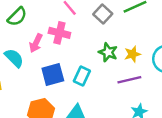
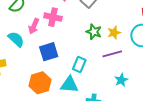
cyan rectangle: (82, 76) -> (79, 64), moved

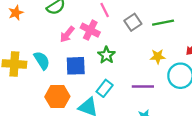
green star: (94, 32) -> (106, 55), moved
yellow star: (114, 33) -> (158, 56), moved
cyan semicircle: (16, 39) -> (42, 60), moved

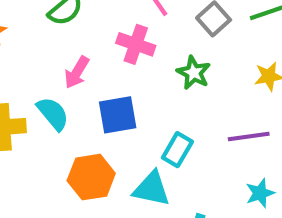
pink arrow: (67, 34) -> (77, 72), moved
green star: (106, 55) -> (194, 73), moved

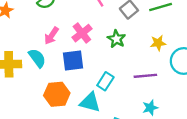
pink cross: (136, 44) -> (82, 33), moved, turned 30

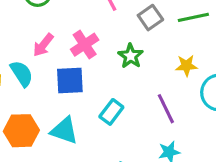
purple line: (145, 76) -> (166, 109), turned 65
orange hexagon: (57, 94) -> (21, 131), moved
cyan triangle: (90, 102) -> (64, 131), moved

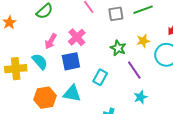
gray square: (150, 18) -> (116, 14), turned 35
green star: (131, 56) -> (118, 48), moved

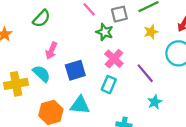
pink cross: (77, 37) -> (114, 59), moved
yellow star: (143, 41) -> (151, 32), moved
green star: (118, 48) -> (105, 32), moved

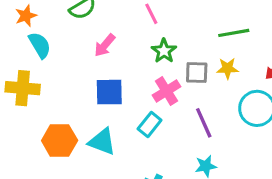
gray square: (119, 14) -> (197, 72), moved
pink arrow: (51, 51) -> (105, 45), moved
cyan semicircle: (42, 74) -> (40, 45), moved

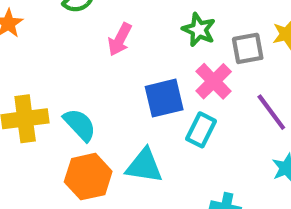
cyan semicircle: (40, 45) -> (80, 125), moved
blue square: (109, 92) -> (164, 98), moved

